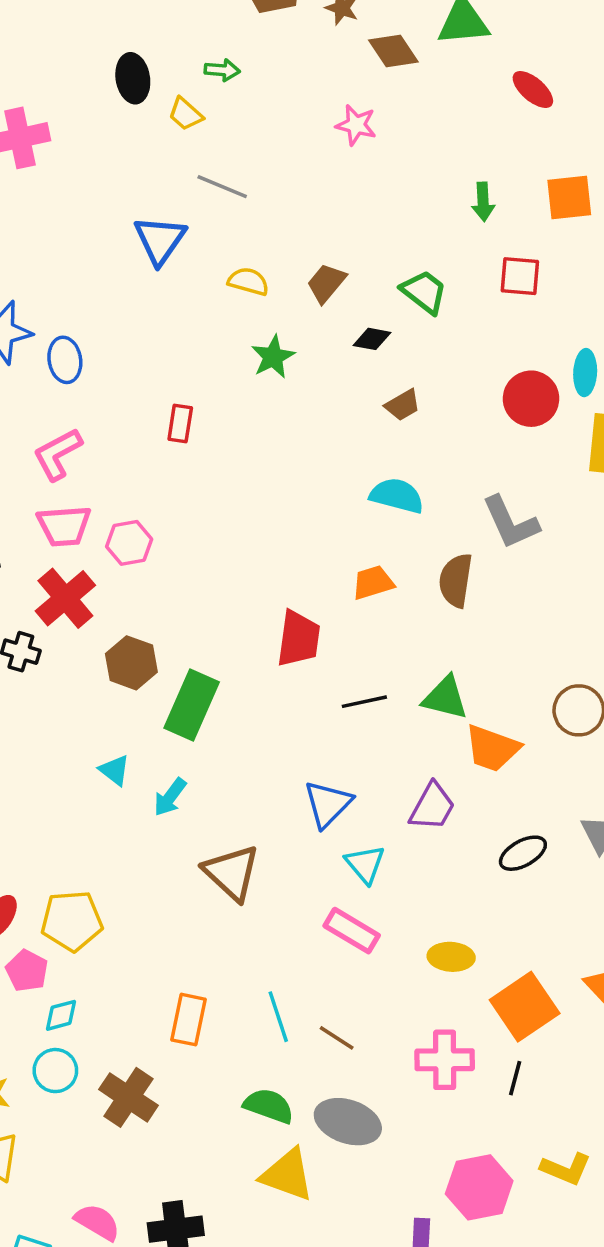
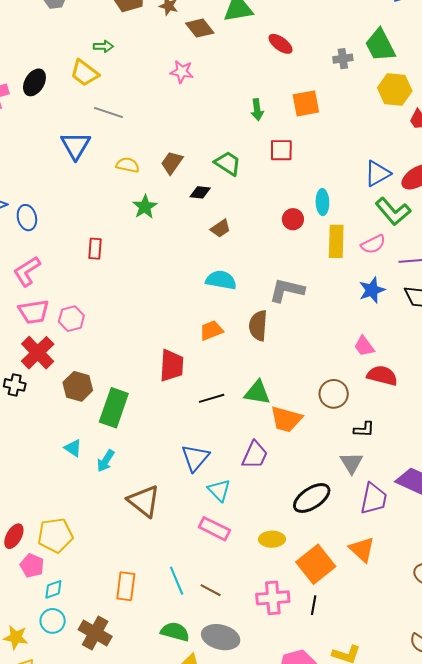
black ellipse: (133, 78) -> (34, 82), moved, turned 44
yellow trapezoid: (186, 114) -> (85, 73), size x1.4
red circle: (531, 399) -> (293, 219), size x0.7
gray L-shape: (510, 522) -> (287, 290), turned 132
black ellipse: (523, 853) -> (312, 498), moved, size x1.4

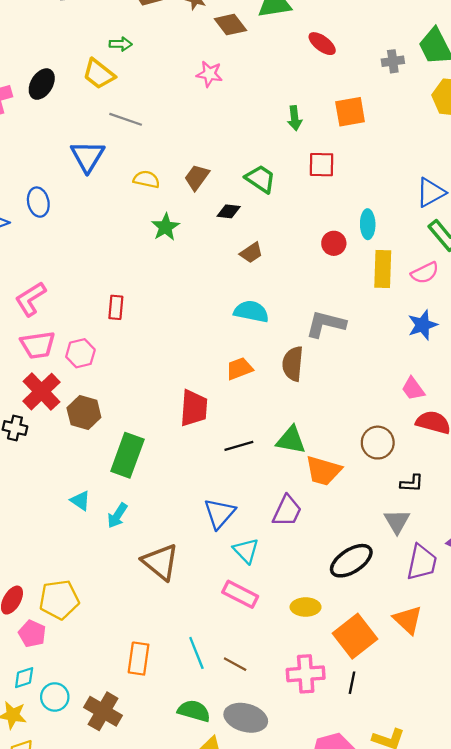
blue ellipse: (27, 218) -> (38, 202), moved
red rectangle: (95, 249) -> (116, 307), moved
brown hexagon: (78, 386) -> (84, 413), moved
cyan diamond: (53, 589) -> (24, 678), moved

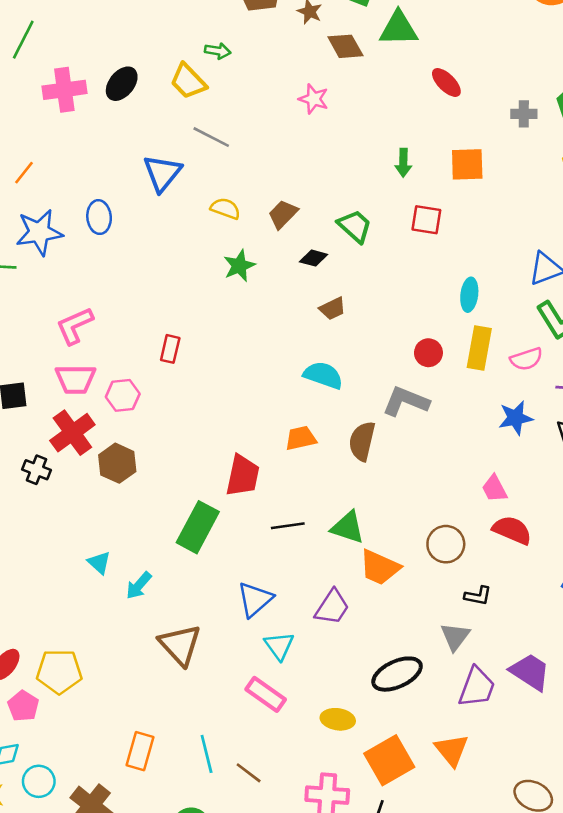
red circle: (334, 243) -> (428, 353), moved
green rectangle: (127, 455) -> (198, 527), moved

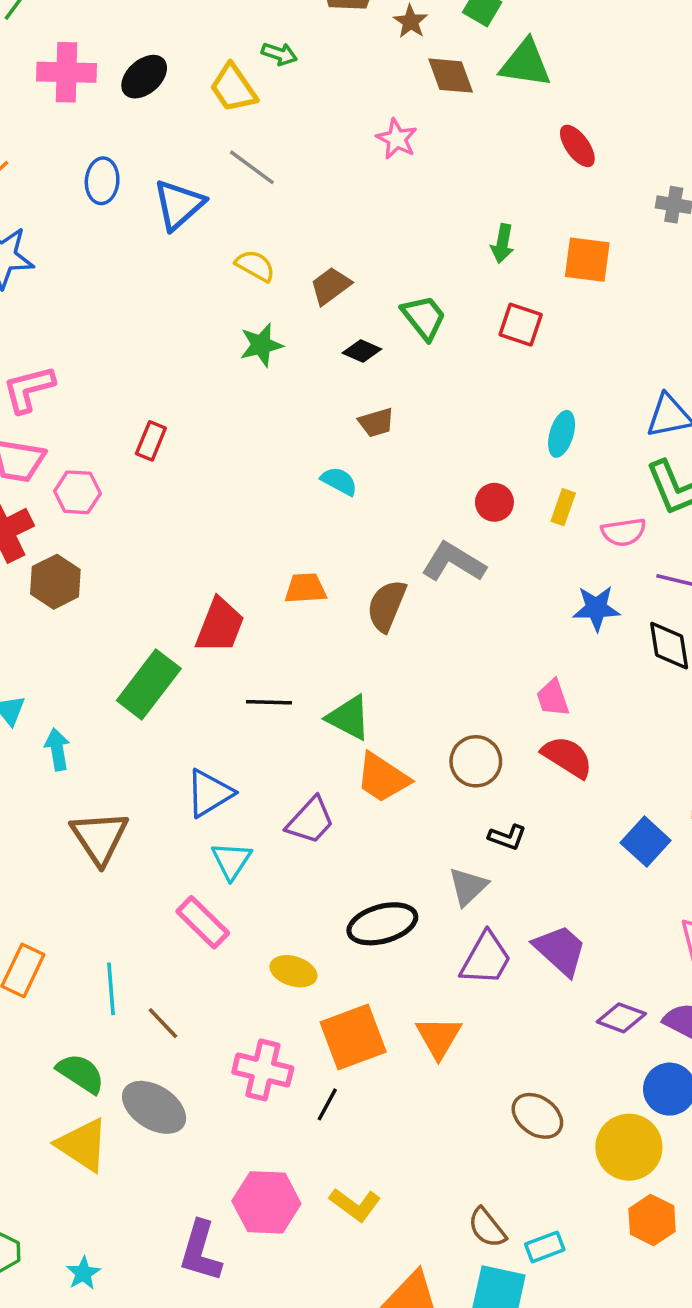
blue ellipse: (99, 217) -> (102, 181), moved
yellow rectangle: (479, 348) -> (563, 507), size x0.6
cyan semicircle: (323, 375) -> (339, 481), moved, size x0.7
cyan arrow: (139, 585) -> (57, 749), turned 120

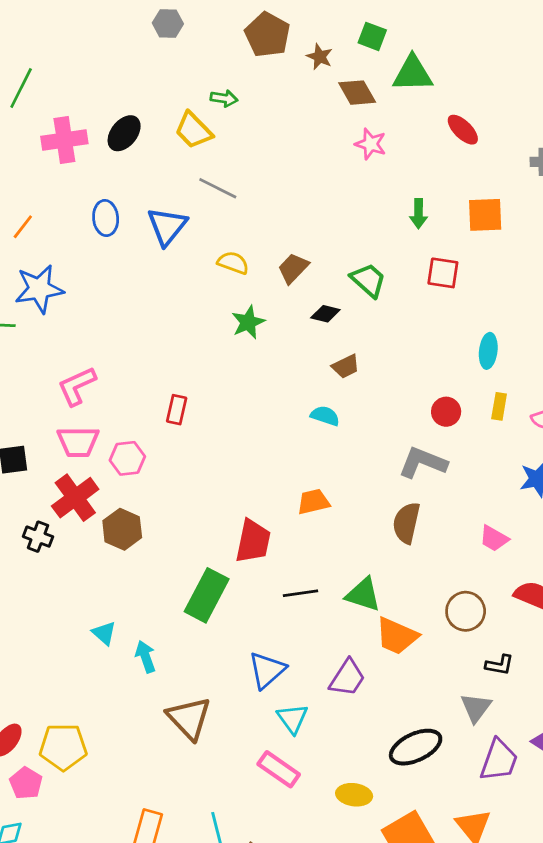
pink star: (397, 139) -> (371, 144), moved
brown semicircle: (387, 606) -> (406, 523), moved
pink trapezoid: (553, 698) -> (494, 538), moved, turned -32

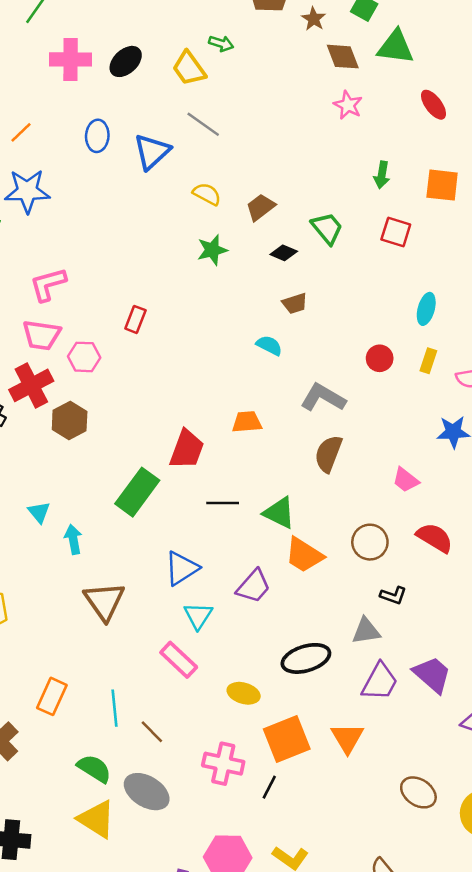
gray L-shape: (423, 463) -> (323, 398), moved
gray triangle: (476, 708) -> (366, 631), turned 36

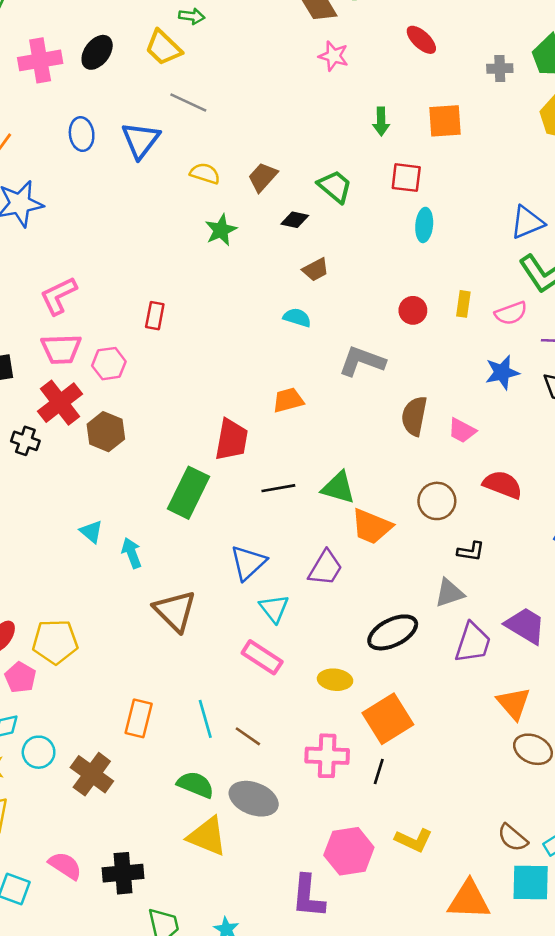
cyan ellipse: (426, 309) -> (424, 225), moved
brown semicircle: (328, 454) -> (414, 416), moved
orange triangle: (347, 738) -> (514, 703), moved

